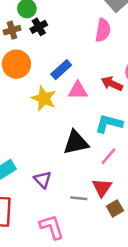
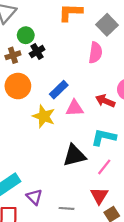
purple triangle: (43, 180) -> (34, 197), moved
gray line: (79, 198) -> (66, 208), moved

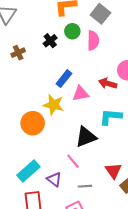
green circle: (26, 35) -> (72, 31), moved
black cross: (37, 52) -> (50, 41), moved
orange circle: (18, 86) -> (33, 123), moved
pink line: (104, 167) -> (73, 161), moved, turned -70

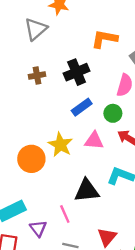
green circle: (72, 31) -> (113, 113), moved
black cross: (50, 41) -> (77, 72), size x1.5
blue rectangle: (64, 79) -> (82, 107), moved

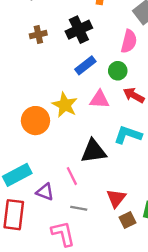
purple triangle: (38, 228) -> (45, 192), turned -30

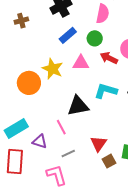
brown cross: (38, 34) -> (21, 21), moved
gray line: (79, 208) -> (68, 153), turned -32

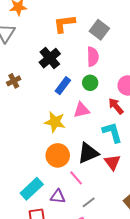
red arrow: (109, 58) -> (116, 106), moved, turned 36
orange circle: (29, 83) -> (58, 155), moved
cyan L-shape: (106, 91) -> (112, 132), turned 70
red triangle: (99, 144) -> (112, 162), moved

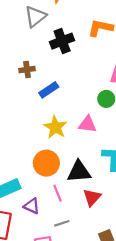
black cross: (50, 58) -> (62, 41), moved
blue rectangle: (63, 86) -> (49, 90), moved
red triangle: (112, 162) -> (92, 197), moved

